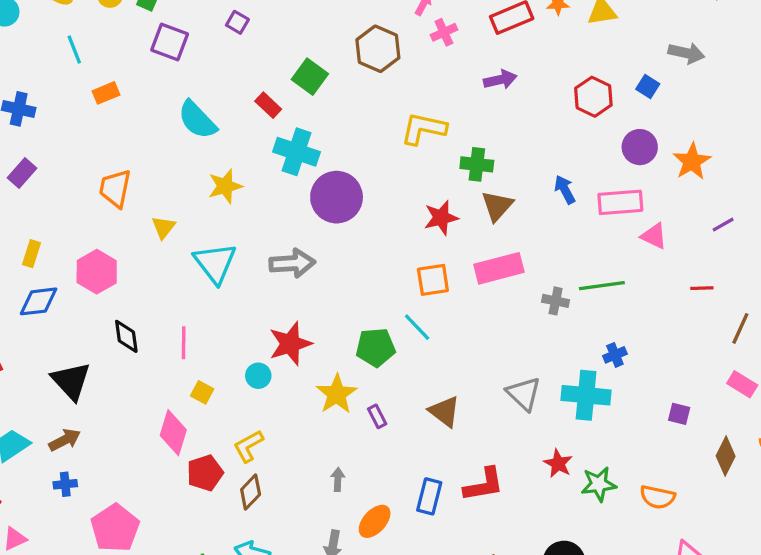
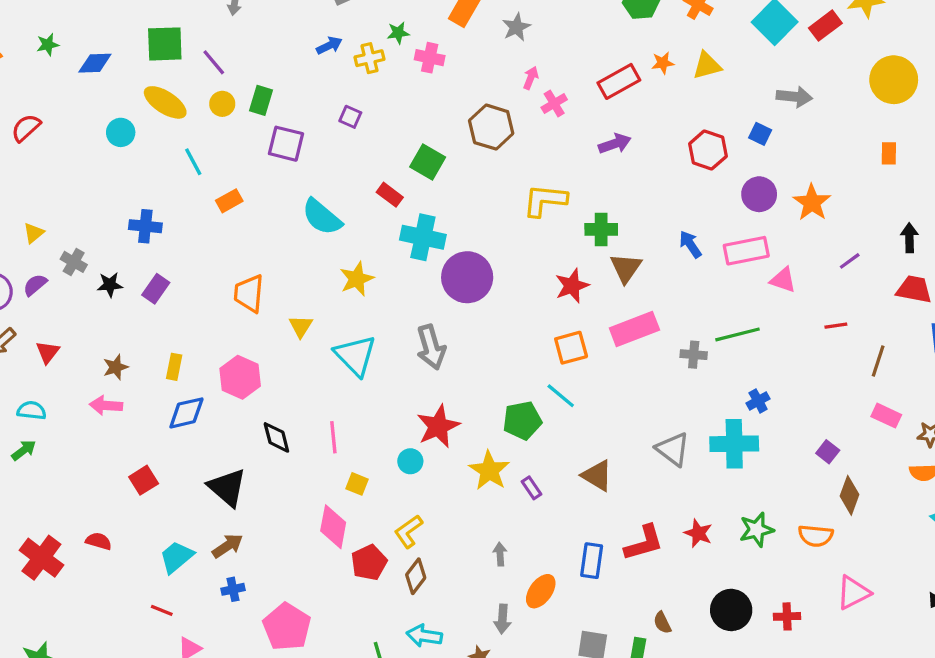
gray arrow: (292, 263) -> (431, 347), turned 84
purple square: (679, 414) -> (828, 452), turned 30
brown diamond: (726, 456) -> (849, 495), moved
red star: (558, 463) -> (698, 533), moved

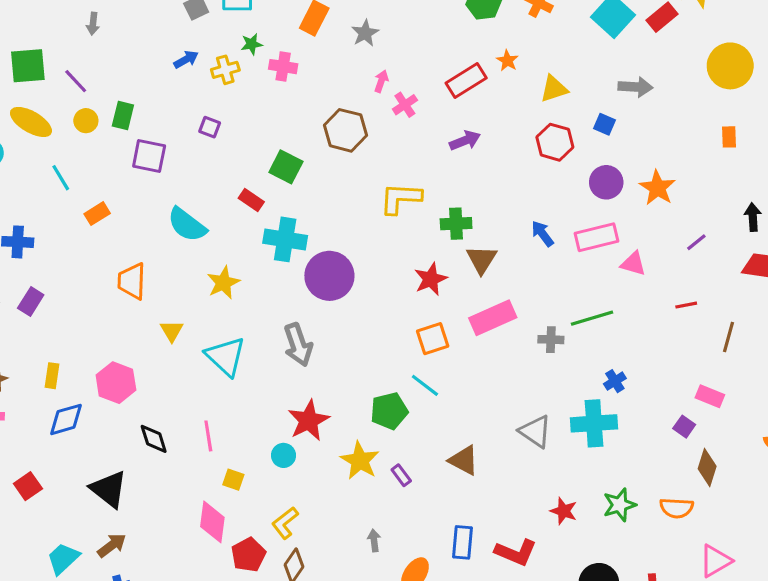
orange star: (663, 63) -> (507, 61), turned -30
yellow triangle: (707, 65) -> (554, 89), moved
orange trapezoid: (249, 293) -> (132, 281), moved
pink rectangle: (886, 416) -> (710, 396), moved
red L-shape: (644, 543) -> (516, 552), moved, turned 42

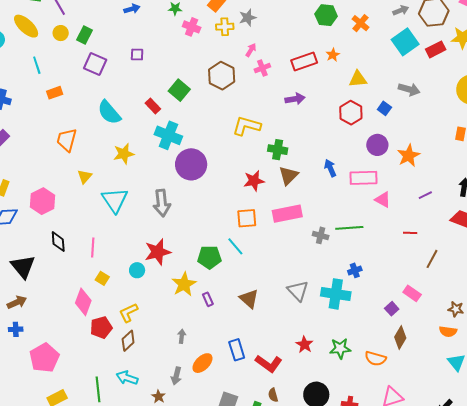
yellow cross: (225, 70) -> (225, 27), moved
purple square: (210, 127) -> (137, 54), turned -32
blue rectangle: (462, 542) -> (237, 350), turned -35

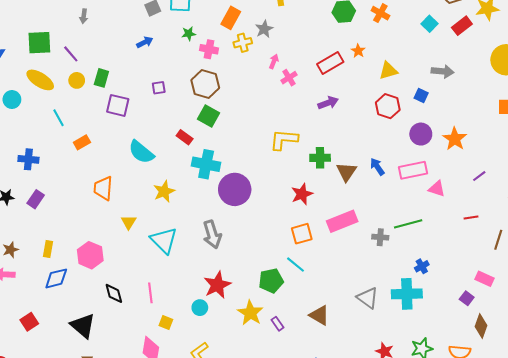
cyan square: (405, 42) -> (429, 24), size x0.6
brown hexagon: (222, 76) -> (205, 84), moved
brown triangle: (288, 176) -> (347, 172), moved

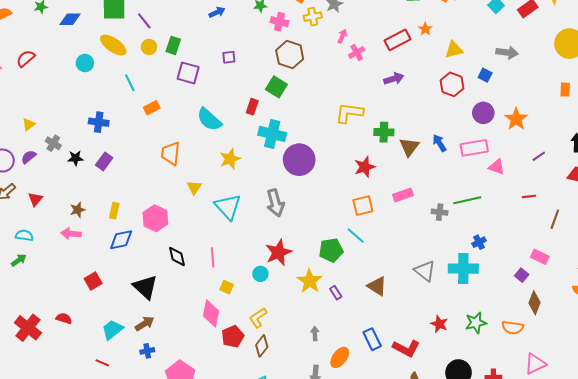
brown hexagon: (205, 84) -> (290, 55), moved
red rectangle: (185, 137) -> (252, 107), turned 70
pink rectangle: (342, 221) -> (403, 195), size x0.7

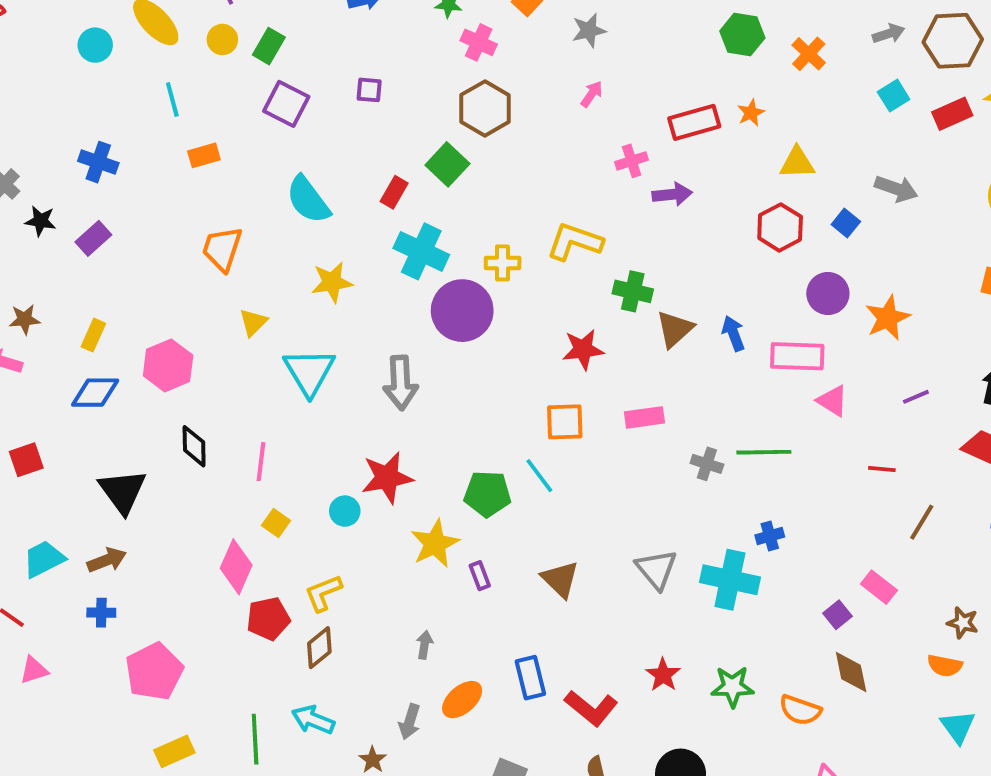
yellow cross: (313, 17) -> (503, 263), moved
pink cross: (357, 53) -> (632, 161), moved
brown diamond: (535, 303) -> (851, 672), turned -45

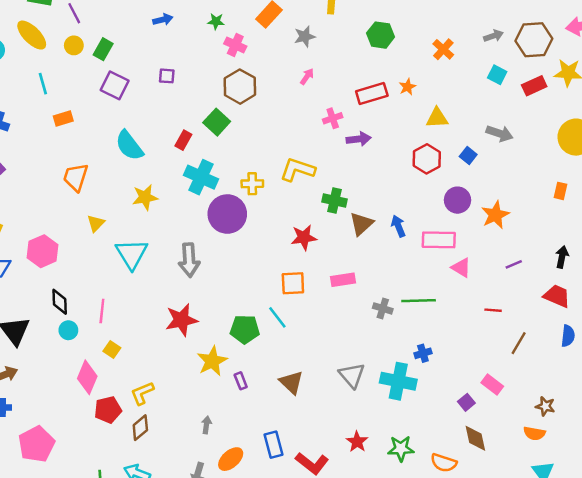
green hexagon: (742, 35) -> (381, 35), moved
cyan square: (894, 96) -> (497, 75), turned -30
cyan circle: (345, 511) -> (68, 330), moved

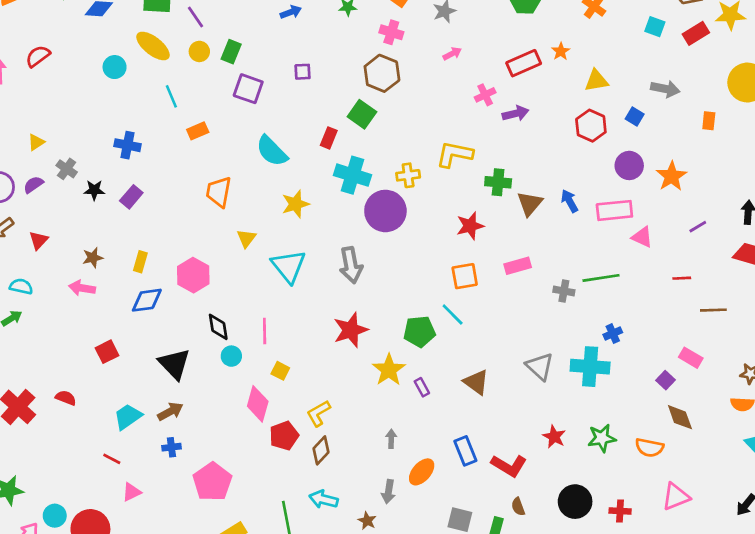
pink cross: (235, 45) -> (391, 32), moved
pink arrow: (307, 77) -> (452, 54), turned 35
orange rectangle: (560, 191) -> (709, 121), moved
brown line: (519, 343) -> (713, 310), turned 65

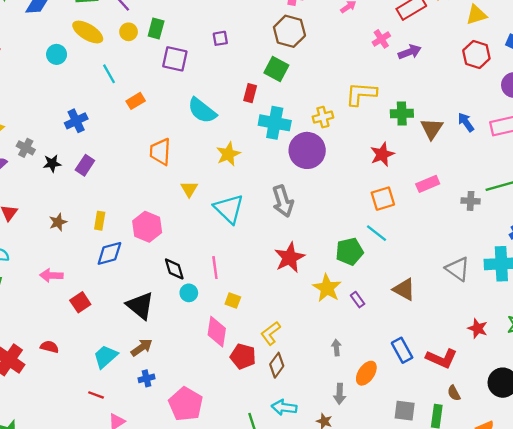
blue cross: (128, 145) -> (76, 121), turned -30
pink arrow: (82, 288) -> (51, 275), moved
red pentagon: (284, 436) -> (243, 356), turned -30

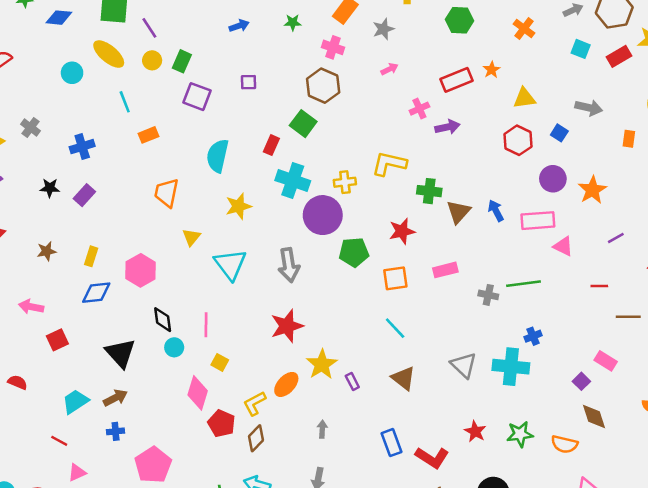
cyan semicircle: (202, 111) -> (218, 156), turned 56
gray cross: (26, 148) -> (30, 127), moved
cyan line: (376, 233) -> (395, 328), moved
green pentagon: (349, 252) -> (354, 252), moved
orange ellipse: (366, 373) -> (286, 384), moved

